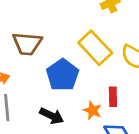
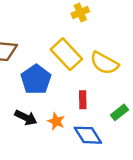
orange star: (92, 110) -> (56, 121), moved

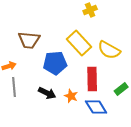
blue pentagon: (36, 80) -> (55, 63), turned 30
red rectangle: (83, 100) -> (92, 79), size x1.6

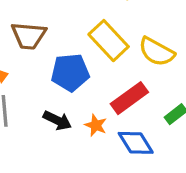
red rectangle: (92, 79) -> (129, 98), turned 55

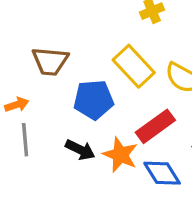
orange star: (96, 125) -> (120, 155), size x1.5

